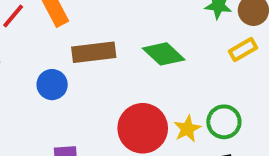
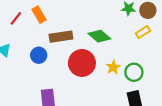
red circle: (143, 128) -> (82, 63), moved
yellow star: (187, 129) -> (113, 67), moved

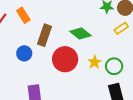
brown rectangle: (61, 37) -> (44, 35), turned -60

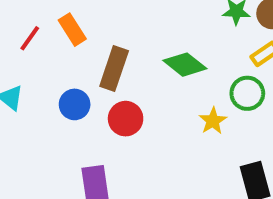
red circle: (65, 59) -> (126, 119), moved, size x0.7
green circle: (114, 66) -> (247, 93), moved

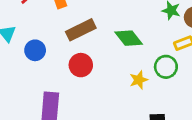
brown rectangle: (114, 68) -> (81, 30), turned 32
blue circle: (75, 104) -> (35, 50), moved

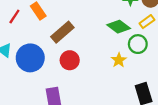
green diamond: (129, 38) -> (119, 27), moved
blue circle: (35, 50) -> (30, 58), size x1.6

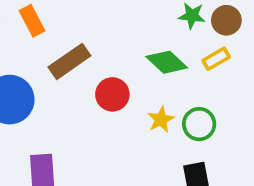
green circle: (138, 44) -> (199, 124), moved
red circle: (70, 60) -> (112, 94), moved

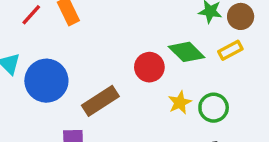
brown rectangle: (69, 61) -> (100, 101), moved
red circle: (112, 94) -> (149, 67), moved

